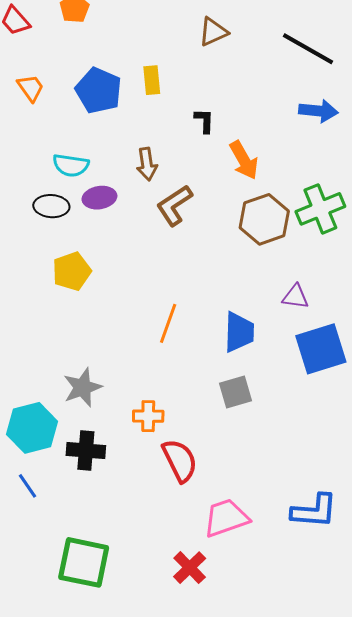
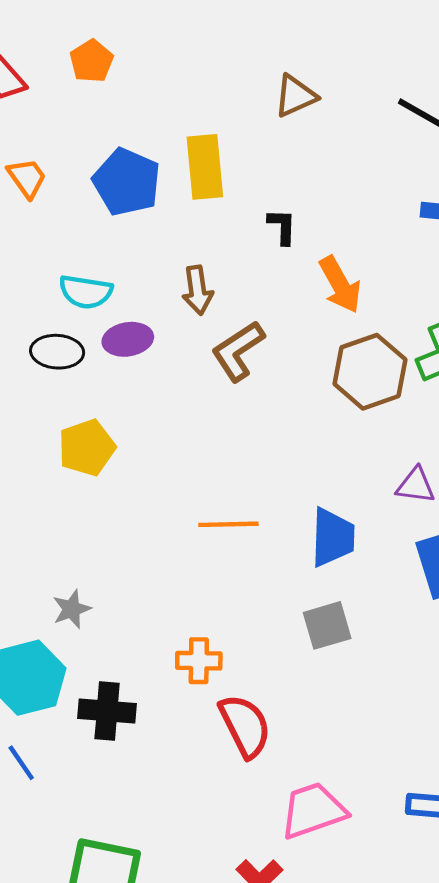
yellow rectangle: (152, 80) -> (205, 167), size x1.5
orange line: (168, 323) -> (228, 524), turned 69
gray star: (82, 387) -> (72, 609), moved, size x0.7

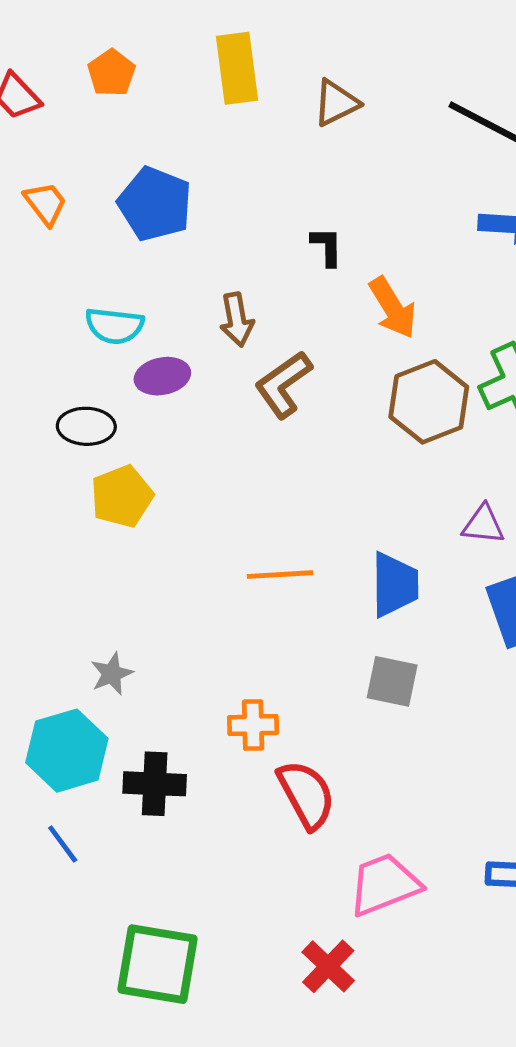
yellow rectangle: (205, 167) -> (237, 68), moved
black ellipse: (57, 352) -> (86, 426), moved
gray square: (327, 625) -> (392, 681), turned 30

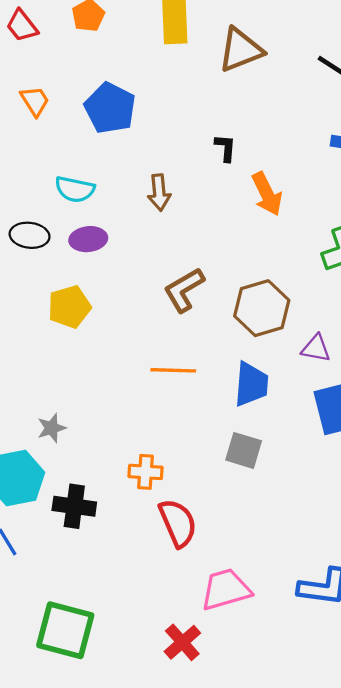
brown triangle: (336, 103) -> (241, 50), size x1.4
purple ellipse: (162, 376) -> (88, 239), moved
brown L-shape: (283, 384) -> (184, 290), moved
brown hexagon: (429, 402) -> (262, 308), moved
black ellipse: (86, 426) -> (30, 235), moved

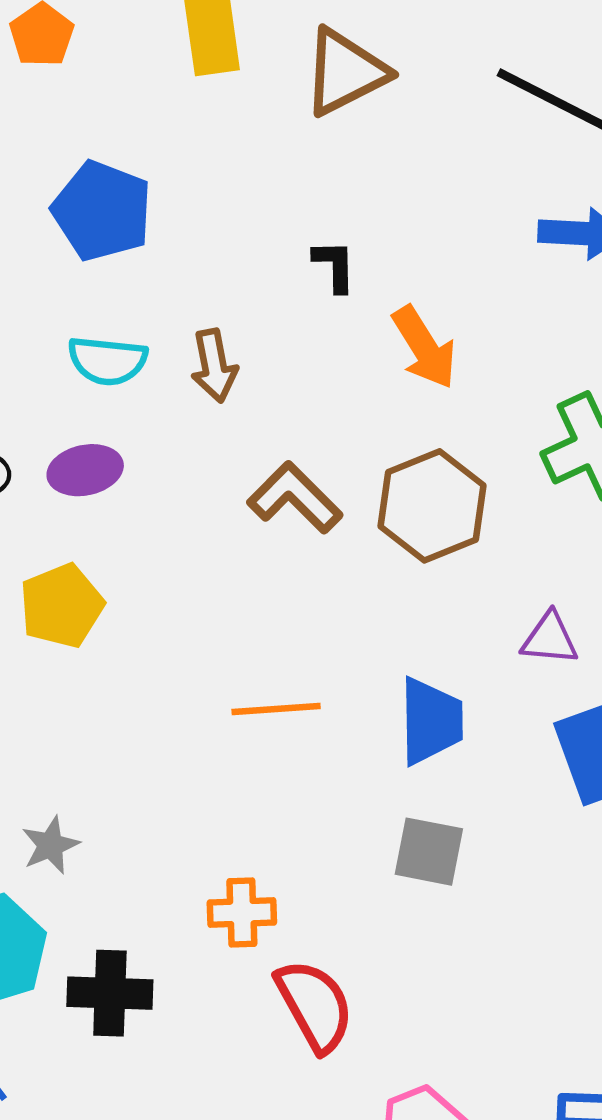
cyan semicircle: (75, 189) -> (107, 361), moved
brown L-shape: (184, 290) -> (295, 498), moved, turned 81
brown hexagon: (262, 308) -> (432, 506), moved

